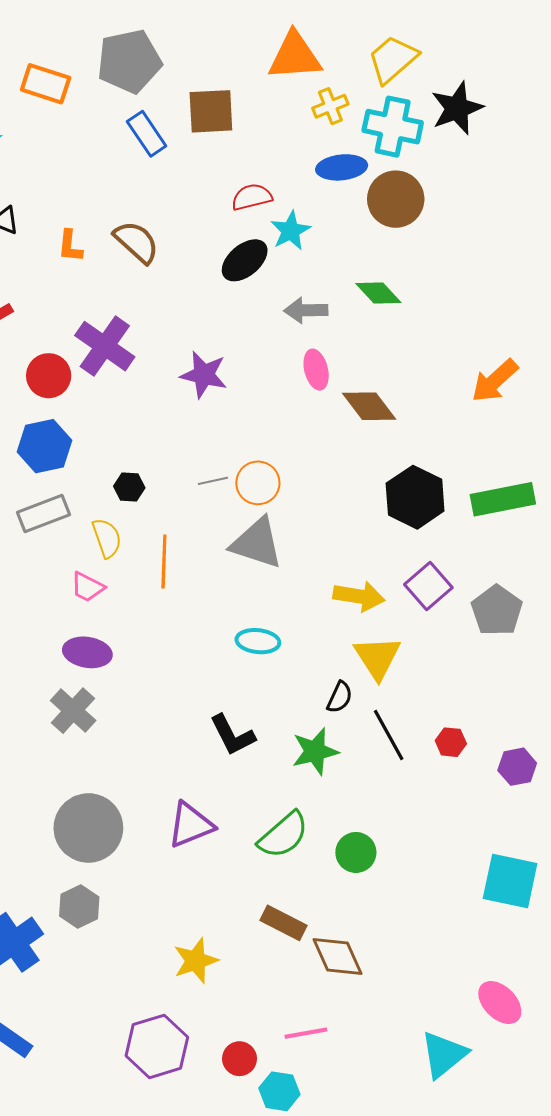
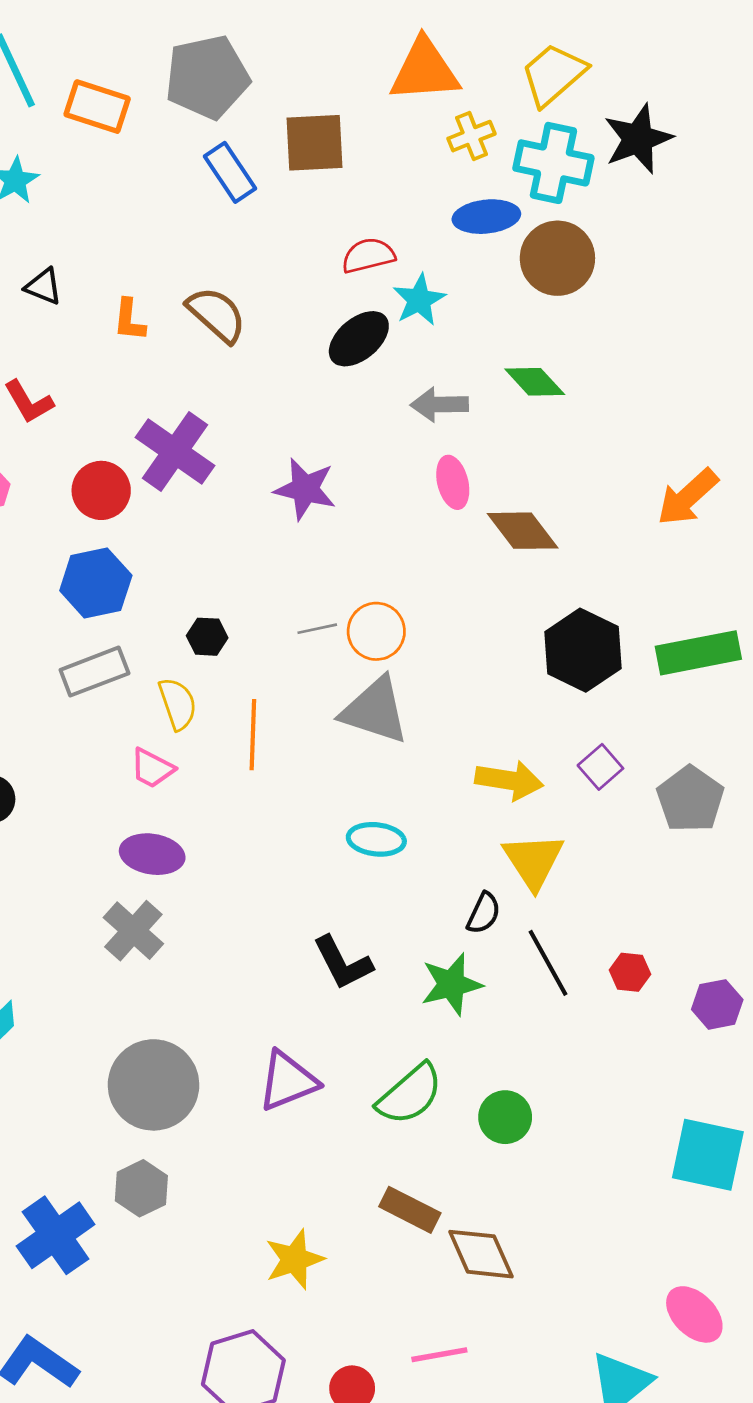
purple square: (428, 586) -> (600, 767), size x0.7

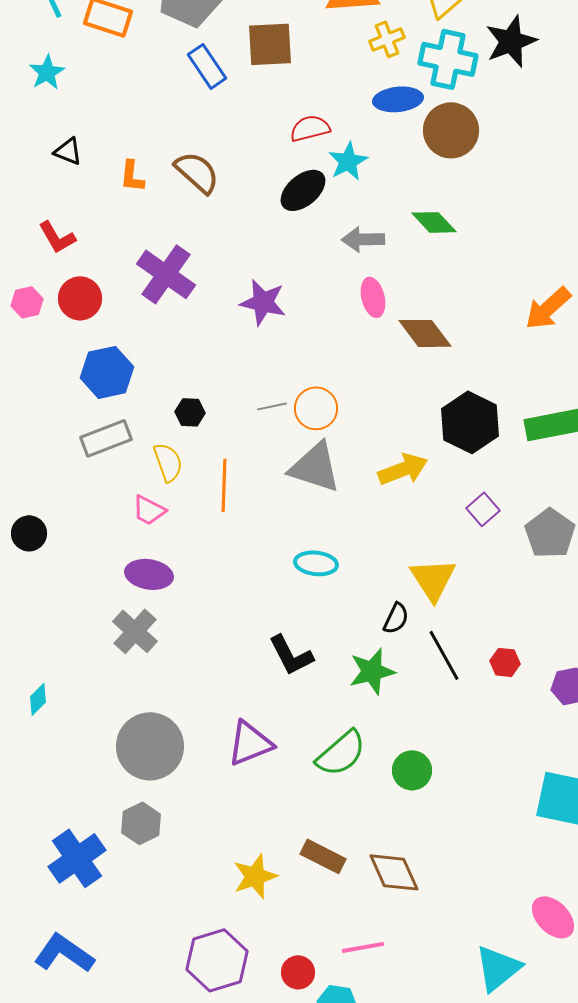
red circle: (101, 490) -> (80, 298), moved
yellow arrow: (509, 780) -> (403, 469), moved, turned -30
brown rectangle: (410, 1210) -> (323, 856), moved

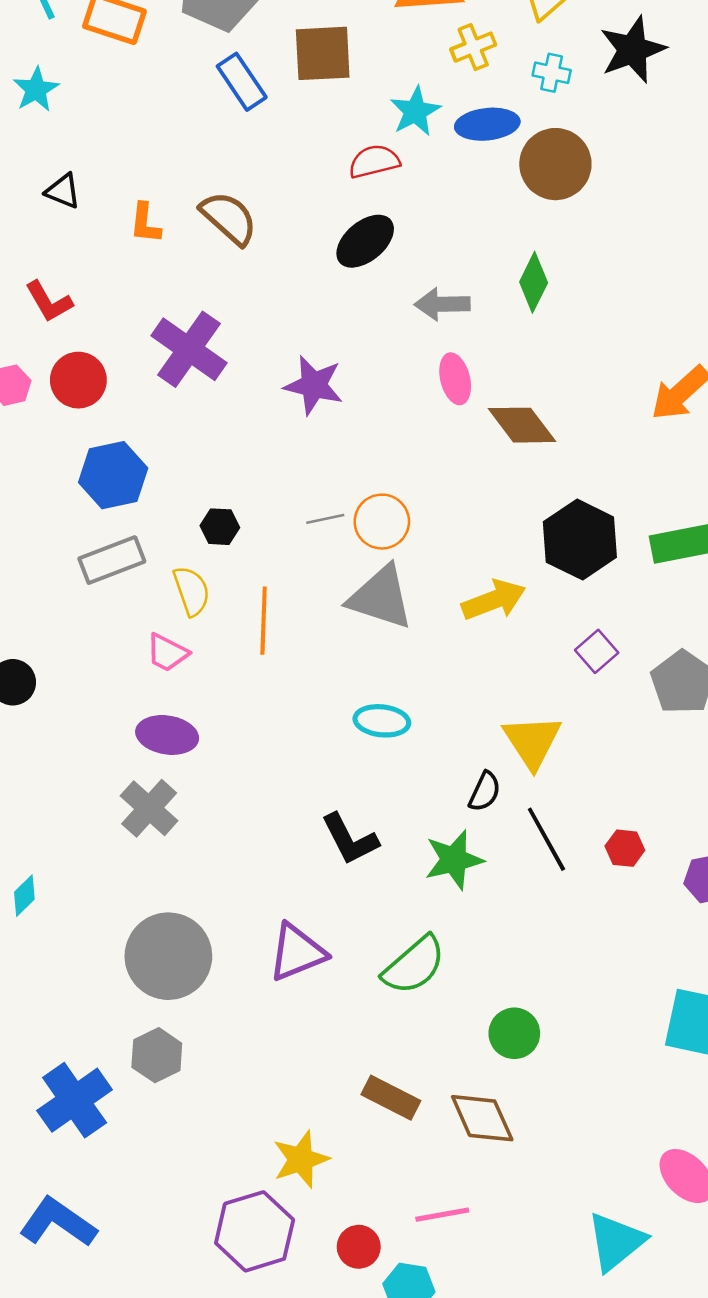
cyan cross: (448, 59) -> (552, 73), size x0.5
cyan star: (348, 161) -> (415, 111), moved
green diamond: (434, 222) -> (534, 282), turned 69
green circle: (412, 770) -> (514, 1033), moved
yellow star: (255, 876) -> (301, 1159), moved

